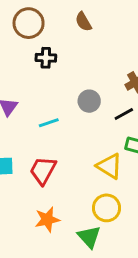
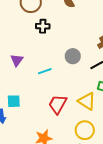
red trapezoid: (43, 170) -> (58, 104), moved

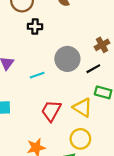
gray circle: (73, 56) -> (67, 59), size x1.5

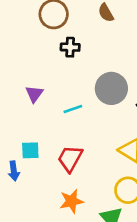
red trapezoid: (51, 111) -> (70, 159), moved

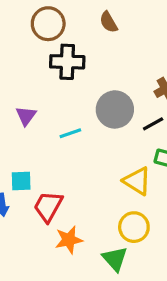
black cross: (70, 47) -> (67, 62), size x1.5
red trapezoid: (70, 159) -> (48, 206), moved

